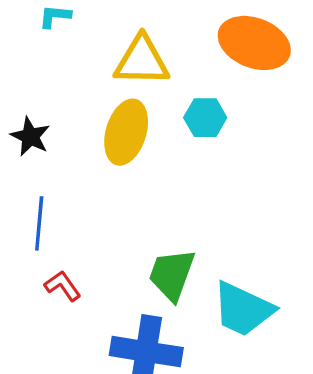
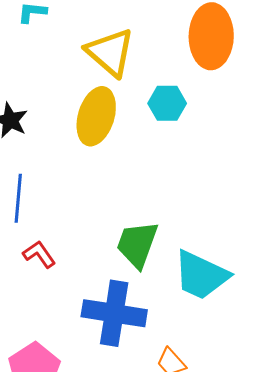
orange ellipse: (254, 43) -> (211, 36), turned 70
yellow triangle: (142, 61) -> (110, 52), turned 40

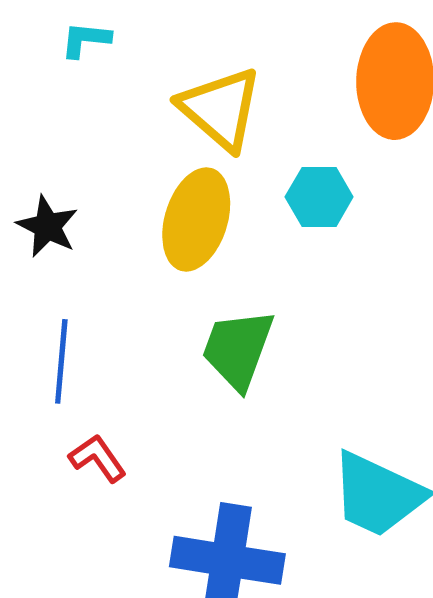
green trapezoid: (137, 244) -> (238, 349), moved

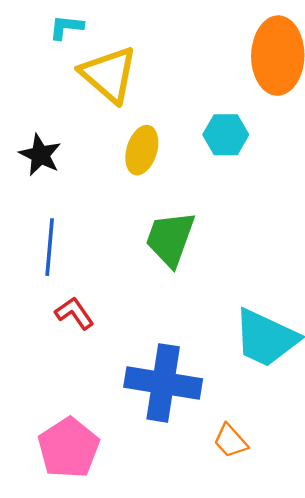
yellow triangle: (220, 109) -> (109, 74), moved
yellow ellipse: (196, 219) -> (142, 150), size x0.7

